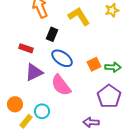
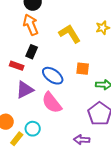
black rectangle: (52, 34) -> (32, 52), moved
orange square: (94, 64) -> (83, 69), moved, turned 32

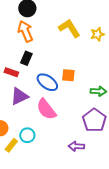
yellow L-shape: (70, 34) -> (69, 28), moved
orange square: (83, 69) -> (68, 75), moved

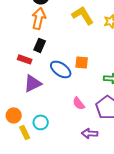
orange arrow: (25, 31) -> (39, 18), turned 35
pink semicircle: (46, 109) -> (79, 103), moved, size x0.6
yellow rectangle: (11, 145) -> (25, 132), turned -64

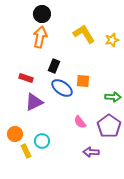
black rectangle: (40, 45) -> (54, 66), moved

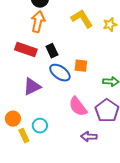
black rectangle: (54, 66) -> (52, 51), turned -48
red rectangle: (26, 78) -> (26, 50), moved, size x1.5
pink semicircle: (80, 122) -> (78, 107), size x1.5

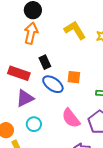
red rectangle: (26, 50) -> (19, 73), moved
cyan circle: (40, 126) -> (34, 124), moved

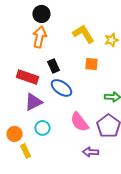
orange square: (74, 77) -> (91, 64), moved

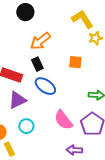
yellow L-shape: (83, 34) -> (82, 19), moved
orange arrow: (39, 37) -> (40, 41), moved, turned -140

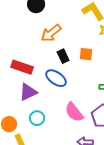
black rectangle: (37, 64) -> (63, 56), moved

